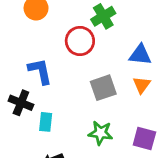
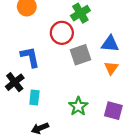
gray square: (103, 88) -> (80, 55), moved
black cross: (21, 103) -> (15, 82), turned 30
green star: (100, 133) -> (78, 106), turned 30

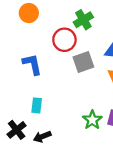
black cross: (15, 82) -> (17, 130), moved
green star: (78, 106) -> (92, 120), moved

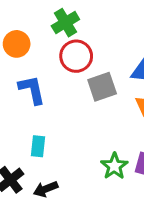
orange circle: (29, 13) -> (17, 44), moved
green cross: (83, 20) -> (65, 23), moved

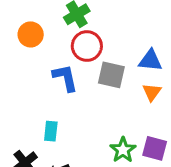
gray square: (102, 87) -> (111, 75), turned 32
blue L-shape: (32, 90) -> (65, 78), moved

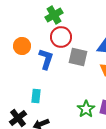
orange circle: (31, 34) -> (22, 46), moved
blue L-shape: (65, 78) -> (46, 59), turned 30

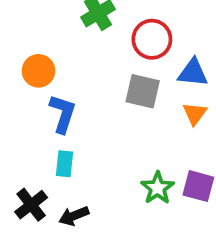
red circle: (61, 37) -> (152, 39), moved
blue L-shape: (46, 59) -> (63, 114), moved

